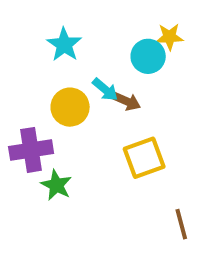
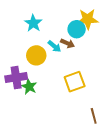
yellow star: (170, 37) -> (88, 19), size x1.5
brown arrow: (127, 101) -> (67, 43), moved
green star: (56, 185) -> (29, 87), moved

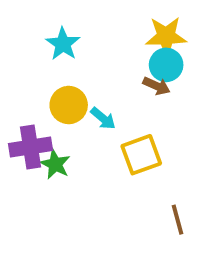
cyan circle: (77, 29) -> (166, 65), moved
brown arrow: (67, 43) -> (157, 86), moved
cyan arrow: (54, 46) -> (103, 118), moved

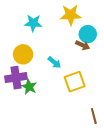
yellow star: (166, 36) -> (71, 15), moved
cyan star: (63, 44) -> (33, 23), turned -30
yellow circle: (69, 105) -> (23, 54), moved

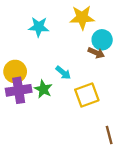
yellow circle: (23, 54) -> (15, 72), moved
green star: (29, 87) -> (43, 89), moved

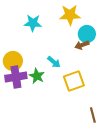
brown arrow: (96, 53) -> (82, 45), turned 136

